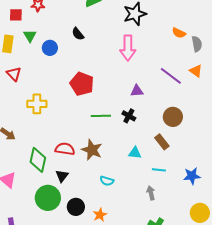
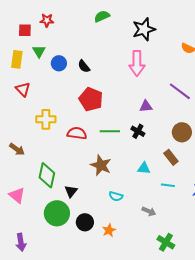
black semicircle: (78, 34) -> (84, 66), moved
red semicircle: (65, 149) -> (77, 133), moved
gray arrow: (151, 193) -> (149, 211), moved, turned 128

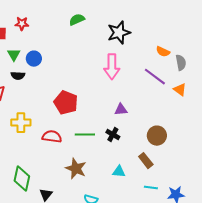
blue circle: (59, 63) -> (34, 59), moved
black semicircle: (84, 66) -> (18, 76), moved, turned -48
purple line: (180, 91) -> (155, 77), moved
cyan line: (168, 185) -> (151, 188), moved

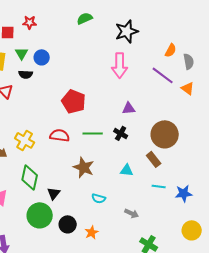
orange semicircle: (163, 52) -> (171, 50), turned -88
yellow cross: (21, 123) -> (25, 140), moved, turned 30
brown circle: (157, 136) -> (165, 134), size x1.4

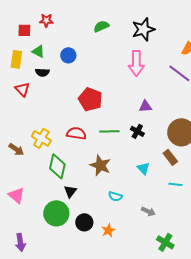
green semicircle: (85, 18) -> (101, 26), moved
green triangle: (22, 53) -> (38, 51), turned -32
blue circle: (42, 57) -> (68, 55), moved
cyan triangle: (127, 170) -> (143, 168), turned 40
green diamond: (30, 177) -> (57, 166), moved

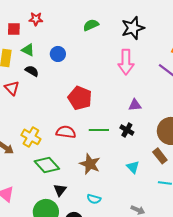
black semicircle: (42, 72) -> (32, 71), turned -152
green diamond: (57, 166) -> (47, 165), turned -55
cyan semicircle: (115, 196) -> (94, 199), moved

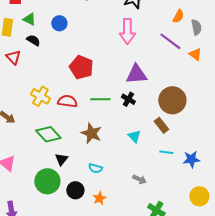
purple triangle: (135, 105) -> (136, 74), size x1.6
yellow cross: (31, 137) -> (40, 96), moved

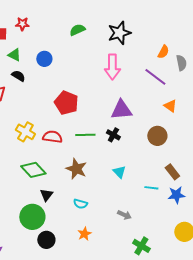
orange triangle: (195, 54) -> (170, 106), moved
brown circle: (172, 100) -> (157, 136), size x0.7
brown rectangle: (161, 125) -> (172, 172), moved
black circle: (75, 190) -> (46, 240), moved

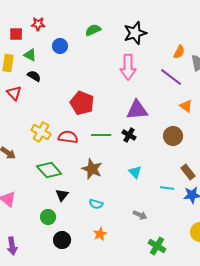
blue circle: (44, 59) -> (60, 46), moved
green circle: (32, 217) -> (48, 217), size x0.6

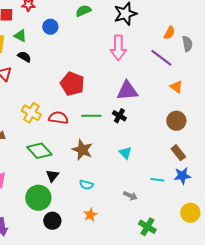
brown circle: (173, 136) -> (176, 121), moved
cyan line: (167, 188) -> (157, 180), moved
green circle: (48, 217) -> (38, 198), size x1.6

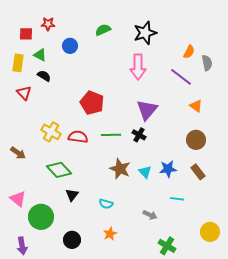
purple triangle: (127, 91) -> (147, 110), turned -45
brown star: (82, 150) -> (120, 169), moved
blue star: (182, 176) -> (168, 169), moved
green circle: (38, 198) -> (41, 217), moved

